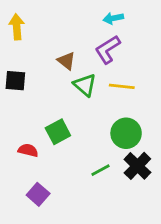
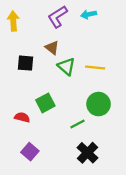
purple L-shape: (108, 49) -> (58, 17), moved
black square: (15, 81) -> (25, 63), moved
black cross: (137, 166) -> (87, 153), moved
green line: (101, 170) -> (77, 124), moved

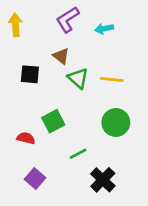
cyan arrow: (89, 14) -> (104, 29), moved
green line: (77, 124) -> (78, 154), moved

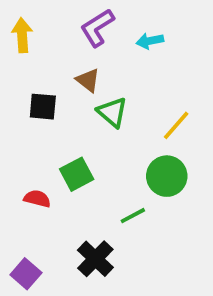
yellow line: (112, 79) -> (176, 125), moved, turned -55
green line: (78, 154) -> (133, 216), moved
purple square: (35, 179) -> (26, 274), moved
black cross: (103, 180) -> (95, 259), moved

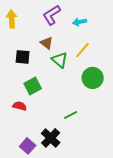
yellow line: (176, 125) -> (83, 50), moved
green square: (77, 174) -> (33, 86), moved
green circle: (167, 176) -> (93, 78), moved
purple square: (26, 274) -> (28, 146), moved

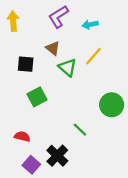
green circle: (93, 78) -> (112, 105), moved
red semicircle: (20, 106) -> (22, 136), moved
green line: (71, 115) -> (80, 130), turned 72

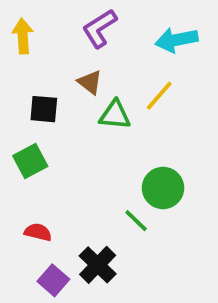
cyan arrow: (90, 24) -> (176, 40), moved, size x1.5
green triangle: (67, 67) -> (115, 115), turned -36
green square: (37, 97) -> (30, 161), moved
green circle: (112, 105) -> (163, 188), moved

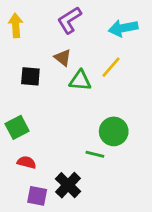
green square: (30, 161) -> (17, 127), moved
green line: (136, 221) -> (95, 154), turned -30
purple square: (53, 280) -> (37, 196), turned -30

